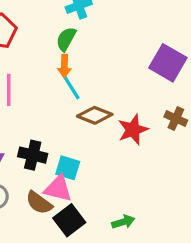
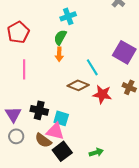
cyan line: (71, 87) -> (92, 67), moved
red star: (133, 130) -> (102, 94), turned 30

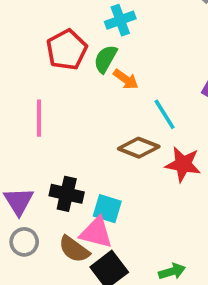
red pentagon: (18, 32) -> (67, 50), moved
orange arrow: (59, 54) -> (126, 79), moved, turned -56

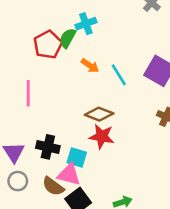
green semicircle: (105, 59) -> (68, 38), moved
cyan line: (165, 114) -> (119, 75), moved
red star: (183, 164) -> (102, 136), moved

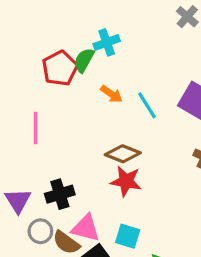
black cross: (48, 147) -> (60, 194), turned -30
cyan square: (77, 157) -> (128, 236), moved
gray circle: (18, 181) -> (40, 231), moved

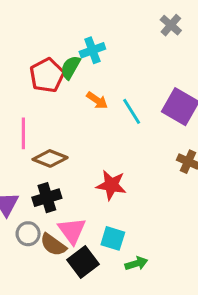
brown diamond: (123, 154) -> (50, 158), moved
pink triangle: (86, 228) -> (72, 231), turned 40

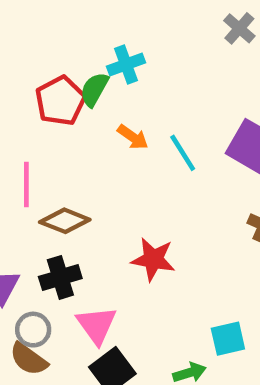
cyan square: (113, 238) -> (228, 339), moved, turned -30
brown semicircle: (53, 245) -> (29, 359), moved

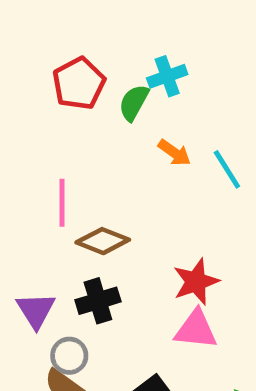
red pentagon: (60, 101) -> (79, 83), moved
red star: (153, 259) -> (196, 282), turned -30
pink triangle: (97, 325) -> (196, 329), moved, turned -48

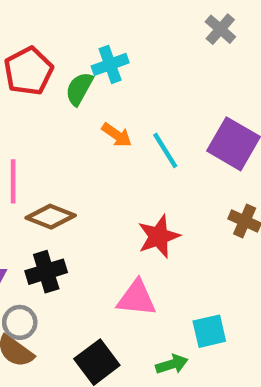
red star: (196, 282) -> (159, 236), moved

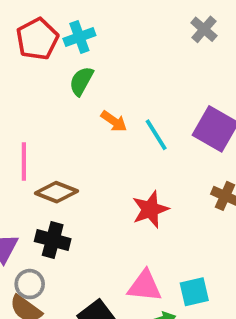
cyan cross: (110, 64) -> (79, 37), moved
red pentagon: (29, 71) -> (37, 39), moved
black cross: (46, 272) -> (53, 240), turned 32
pink triangle: (137, 298) -> (145, 286), moved

